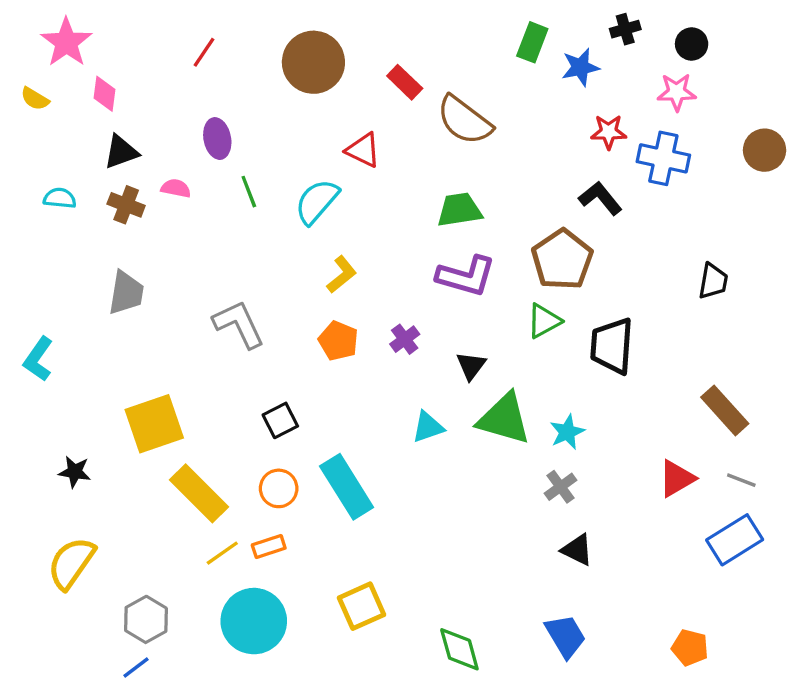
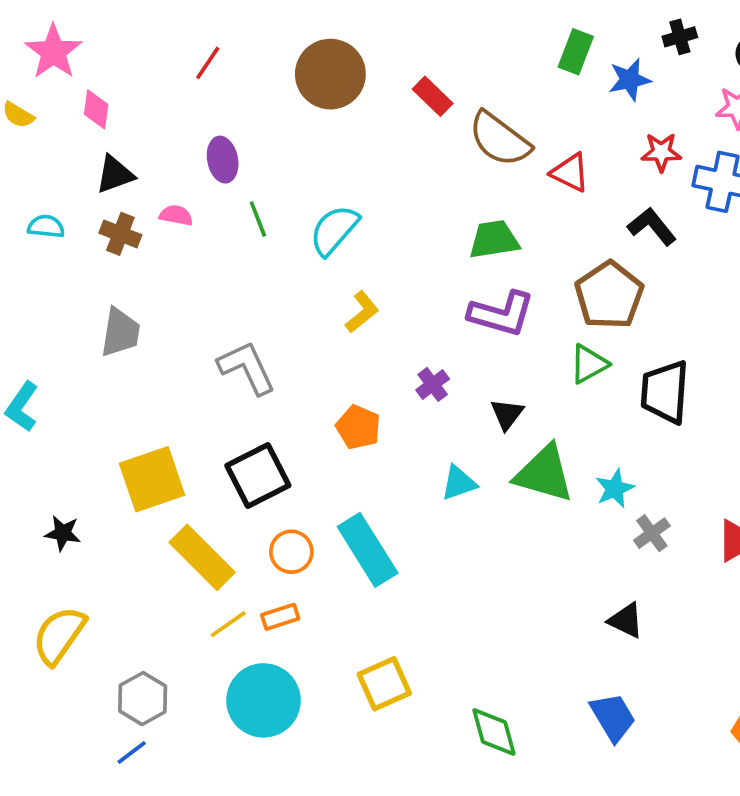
red triangle: (363, 150) -> (570, 173), moved
orange pentagon: (338, 341) -> (358, 427), moved
black square: (280, 420) -> (258, 476), moved, size x1.6
gray cross: (561, 487) -> (652, 533), moved

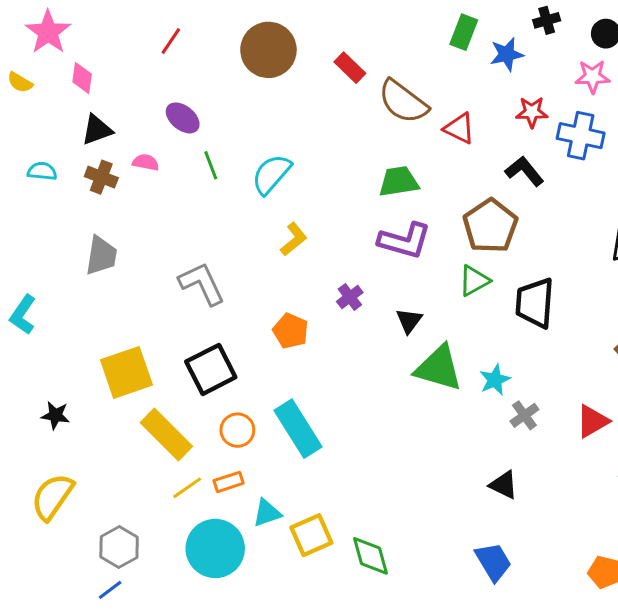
purple ellipse: (223, 160) -> (183, 118), turned -40
cyan triangle: (459, 483) -> (267, 513), moved
green diamond: (494, 732) -> (371, 556), moved

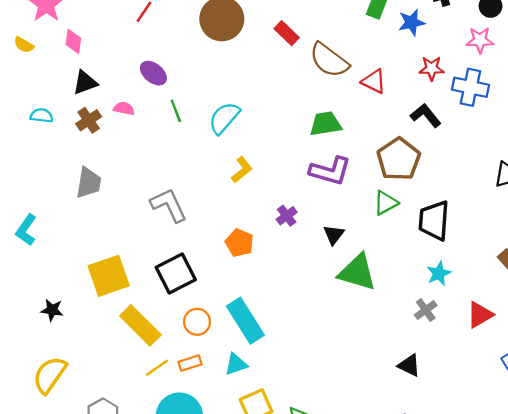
brown cross: (101, 177) -> (89, 120), turned 35
cyan star: (495, 380) -> (439, 273), moved
cyan triangle: (267, 513) -> (236, 364), moved

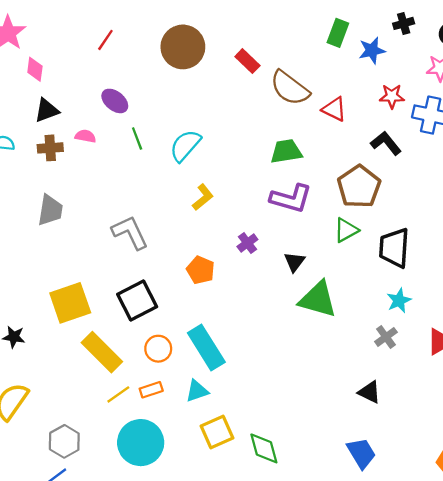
brown cross: (89, 120) -> (50, 148), turned 30

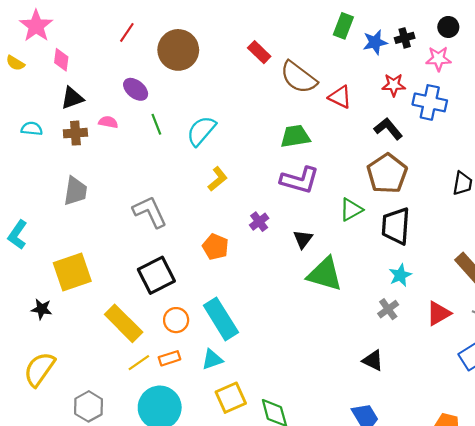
black cross: (404, 23) -> (405, 38), moved
brown circle: (183, 47) -> (178, 50), moved
brown pentagon: (359, 187) -> (387, 174), moved
yellow square: (70, 303) -> (72, 272), moved

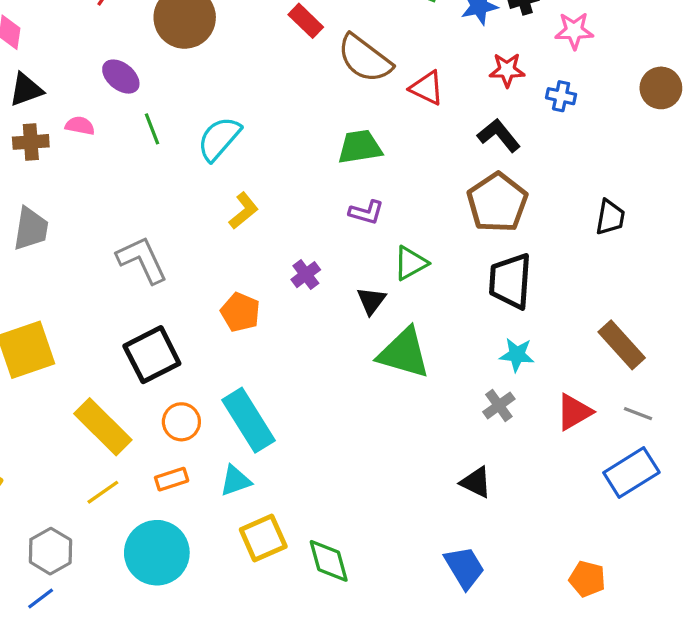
blue cross: (430, 102) -> (561, 96), size x0.6
purple L-shape: (300, 180) -> (366, 212), size x0.6
green triangle: (351, 210) -> (411, 263), moved
cyan star: (400, 275) -> (517, 355), turned 30
yellow line: (139, 363) -> (103, 492), moved

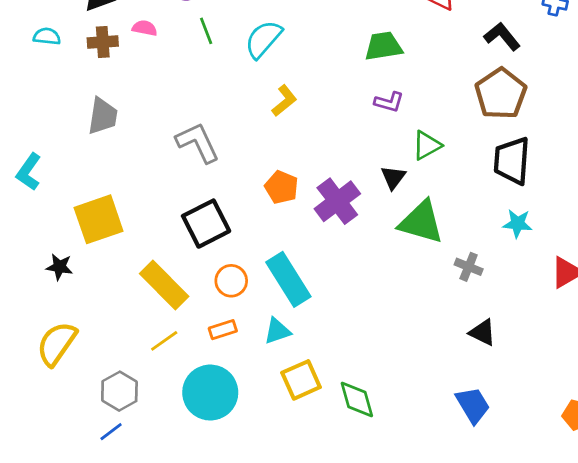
purple cross: (306, 275) -> (337, 201), moved, size x1.8
gray cross: (499, 405) -> (469, 267), moved, turned -32

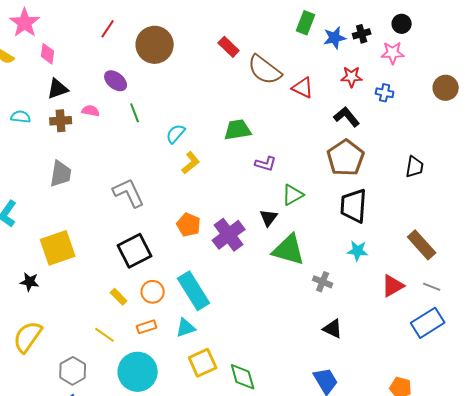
cyan semicircle: (263, 39) -> (176, 134), moved, size x0.7
green trapezoid: (383, 46) -> (238, 130), moved
yellow rectangle: (164, 285) -> (119, 297), moved, size x0.5
yellow line: (164, 341) -> (105, 335), turned 70

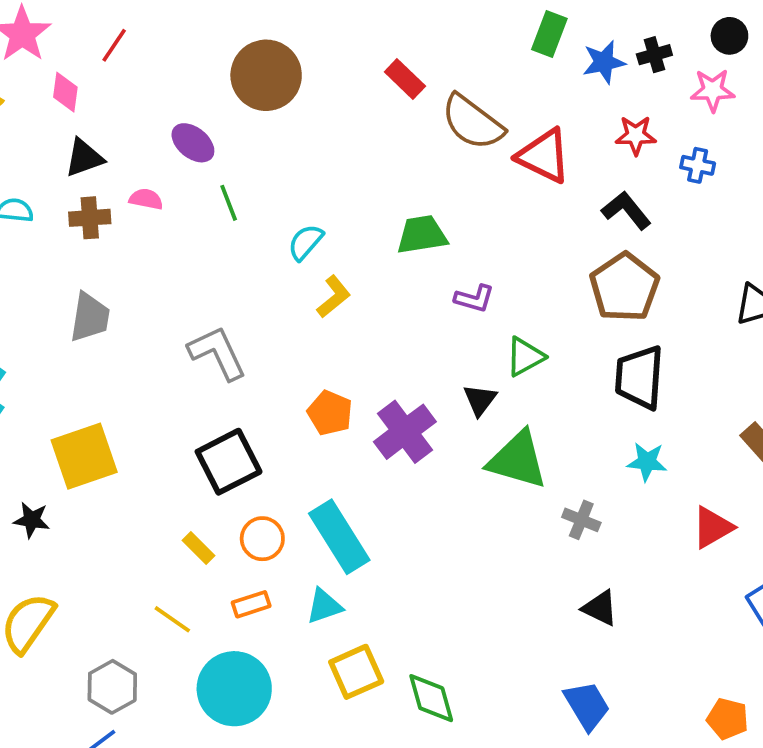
red line: (108, 29) -> (114, 45), moved
red triangle: (303, 88) -> (544, 156), size x1.4

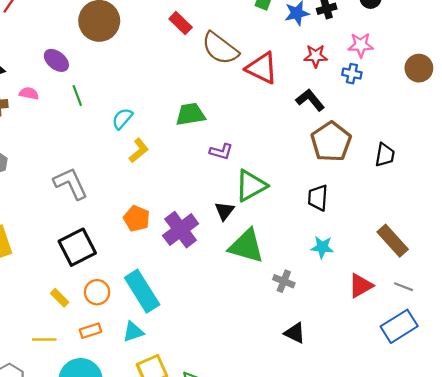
pink star: (713, 90) -> (361, 45), moved
brown pentagon: (624, 287) -> (331, 142), moved
green triangle: (525, 357) -> (251, 186), size x1.4
black trapezoid: (639, 377) -> (318, 198), size x0.7
yellow line: (172, 619) -> (44, 339), turned -35

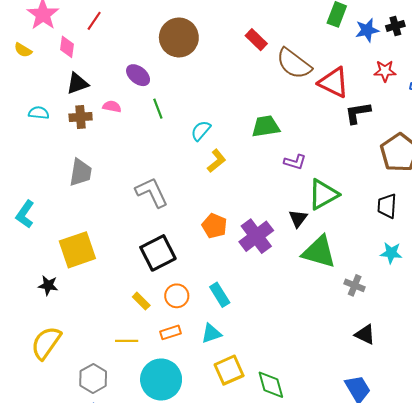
black L-shape: (310, 100) -> (358, 113), moved, turned -60
cyan rectangle: (142, 291) -> (220, 295), size x0.6

